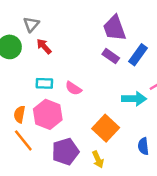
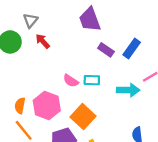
purple trapezoid: (115, 28) -> (90, 19), moved
cyan rectangle: (44, 83) -> (92, 80), moved
orange square: (106, 128) -> (83, 117), moved

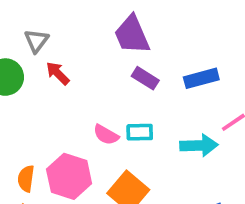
blue rectangle: (132, 48) -> (201, 78), turned 42
purple rectangle: (106, 50) -> (145, 78), moved

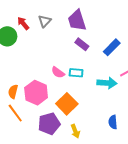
gray triangle: (36, 41) -> (45, 21), moved
red arrow: (58, 73) -> (23, 23), moved
blue rectangle: (201, 78) -> (112, 47), turned -36

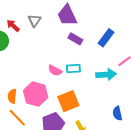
orange square: (67, 104) -> (68, 101), turned 30

